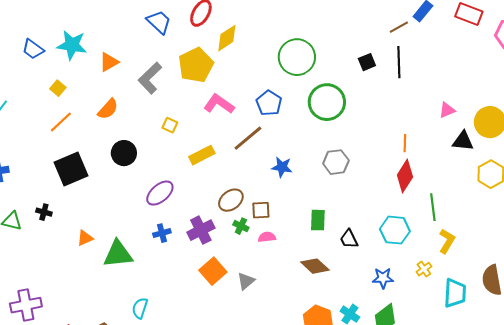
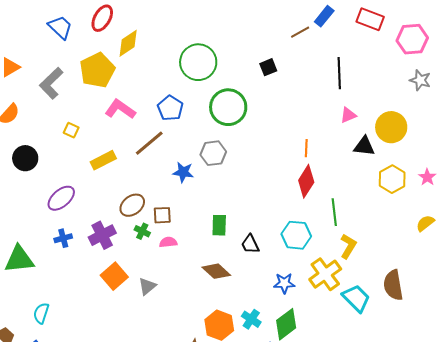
black line: (399, 62) -> (339, 73), moved
gray hexagon: (336, 162) -> (213, 153), moved
yellow cross: (424, 269) -> (325, 274), size x2.0
cyan trapezoid: (455, 293) -> (356, 298), turned -48

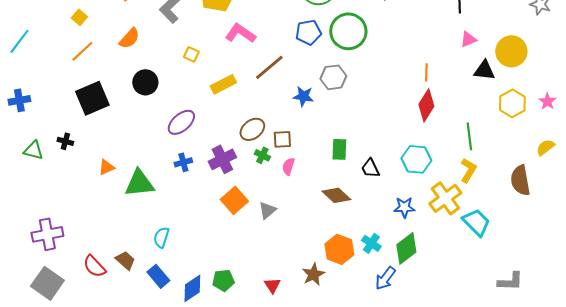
blue pentagon: (170, 108) -> (308, 32), moved, turned 30
green line: (334, 212) -> (469, 136), moved
pink semicircle: (168, 242) -> (288, 166), turned -66
brown semicircle: (393, 285) -> (520, 180), moved

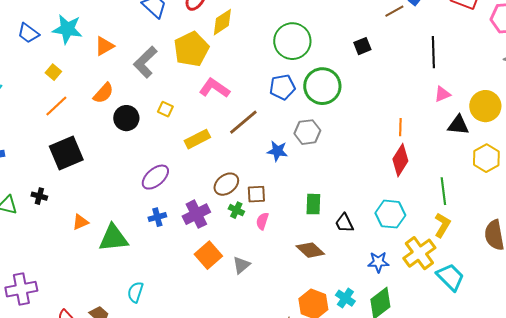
black circle: (145, 82) -> (126, 118), moved

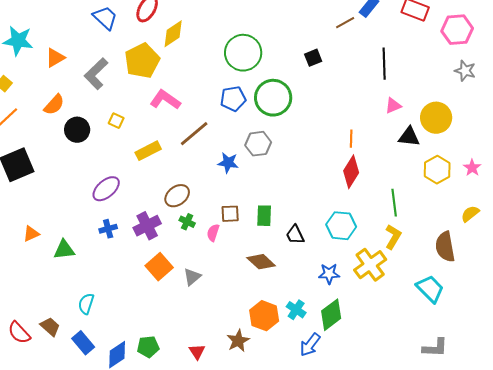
brown square: (256, 194) -> (230, 214), moved
green triangle: (113, 238) -> (64, 250), size x0.7
cyan trapezoid: (450, 277) -> (430, 289), moved

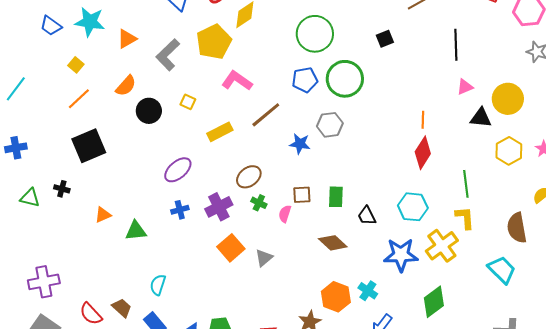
yellow L-shape: (393, 237) -> (465, 218), turned -35
blue star: (329, 274) -> (401, 255), size x1.6
green diamond: (331, 315) -> (434, 302), moved

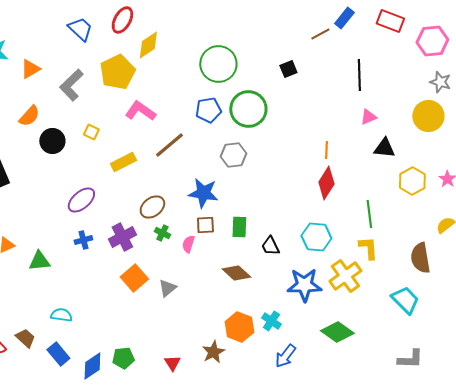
yellow circle: (508, 99) -> (428, 116), moved
blue star: (300, 144) -> (203, 193), moved, size x1.4
cyan semicircle: (158, 285) -> (61, 315), turned 80
green diamond: (434, 302) -> (337, 332), turned 72

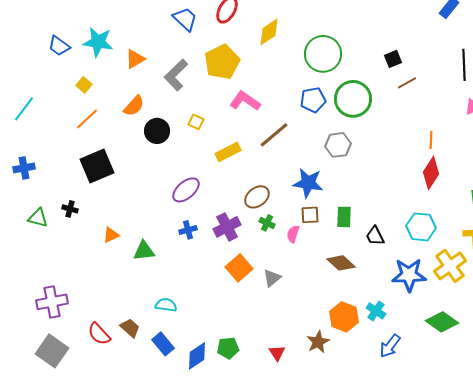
brown line: (320, 34) -> (407, 83), moved
yellow diamond: (148, 45) -> (269, 32), moved

